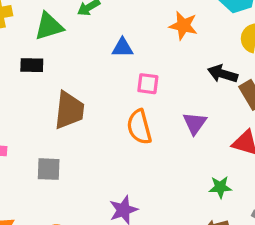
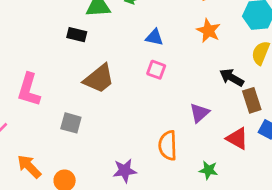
pink square: (148, 84) -> (156, 70), moved
brown trapezoid: (69, 110) -> (99, 79), turned 32
orange semicircle: (139, 127) -> (168, 145), moved

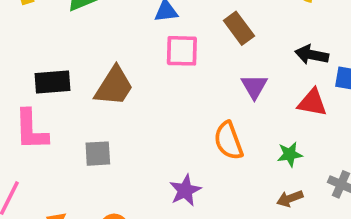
black rectangle: (77, 35) -> (53, 82), moved, size x1.4
pink square: (156, 70) -> (182, 51), size x1.4
black arrow: (232, 78) -> (312, 55), moved
brown rectangle: (252, 100) -> (239, 28), moved

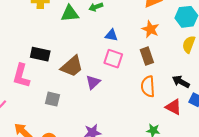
purple triangle: (254, 87) -> (93, 82), moved
orange semicircle: (228, 141) -> (148, 86), moved

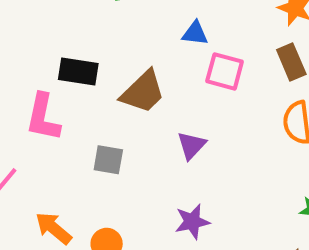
blue triangle: (111, 35) -> (195, 33), moved
purple triangle: (93, 82) -> (191, 145), moved

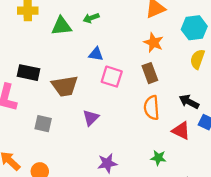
brown trapezoid: (143, 92) -> (65, 86), turned 32
purple star: (192, 222) -> (107, 163), moved

